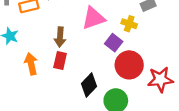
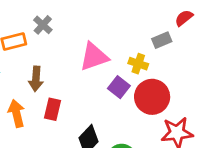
brown arrow: (60, 37) -> (36, 79), moved
red circle: (129, 65) -> (152, 97), moved

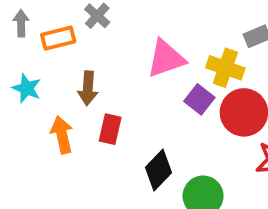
yellow cross: (138, 64) -> (225, 68), size x1.4

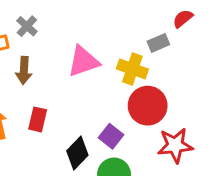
brown arrow: (88, 88) -> (24, 70), moved
purple square: (199, 99) -> (111, 136), moved

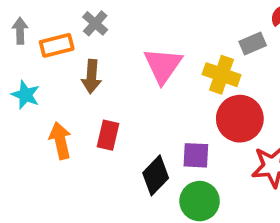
pink triangle: (83, 61) -> (163, 66), turned -36
purple square: (111, 136) -> (196, 155), turned -35

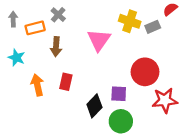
yellow cross: (222, 75) -> (130, 21), moved

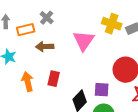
brown arrow: (56, 47) -> (45, 47), turned 84

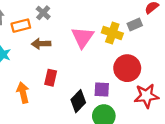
yellow cross: (112, 24) -> (112, 33), moved
orange arrow: (28, 82) -> (23, 93), moved

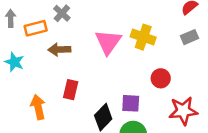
gray rectangle: (135, 25) -> (189, 37), moved
red circle: (127, 68) -> (161, 78), size x0.6

